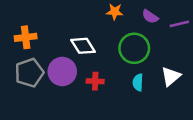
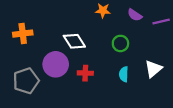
green circle: (134, 48) -> (120, 43), size x0.6
gray pentagon: (29, 73) -> (26, 81), moved

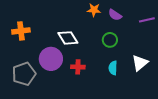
purple semicircle: (135, 15) -> (115, 15), moved

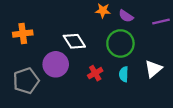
green circle: (110, 40) -> (120, 43), size x1.6
red cross: (78, 67) -> (95, 73), moved, turned -32

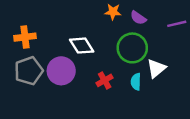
white triangle: (153, 69) -> (156, 68), moved
gray pentagon: (26, 81) -> (29, 71), moved

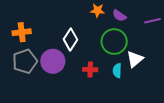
white diamond: (82, 46) -> (70, 39), turned 65
red cross: (105, 80) -> (90, 70), turned 32

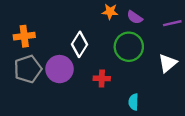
white triangle: (135, 59) -> (168, 63), moved
cyan semicircle: (117, 71) -> (134, 102), moved

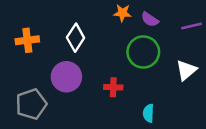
white diamond: (79, 44) -> (76, 38), moved
gray pentagon: (28, 69) -> (31, 104), moved

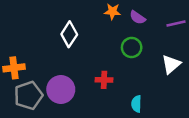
orange cross: (27, 40) -> (14, 68), moved
green circle: (143, 52) -> (132, 47), size x0.7
purple circle: (66, 77) -> (61, 89), moved

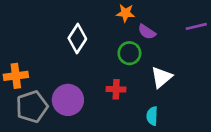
purple semicircle: (138, 17) -> (147, 32), moved
green circle: (132, 47) -> (129, 53), moved
white triangle: (171, 64) -> (162, 77), moved

